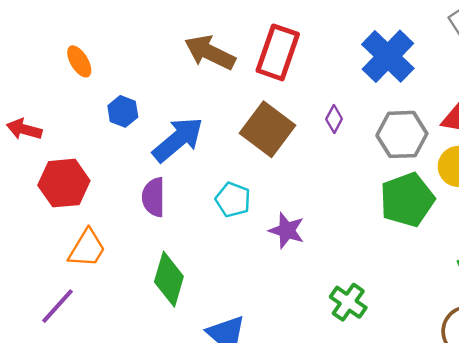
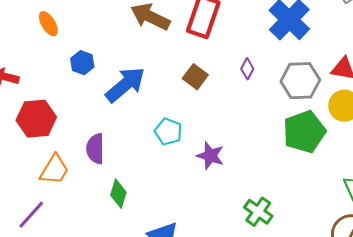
brown square: (267, 129) -> (195, 77), size x0.6
purple semicircle: (154, 197) -> (95, 149), moved
green diamond: (169, 279) -> (118, 194), size x0.7

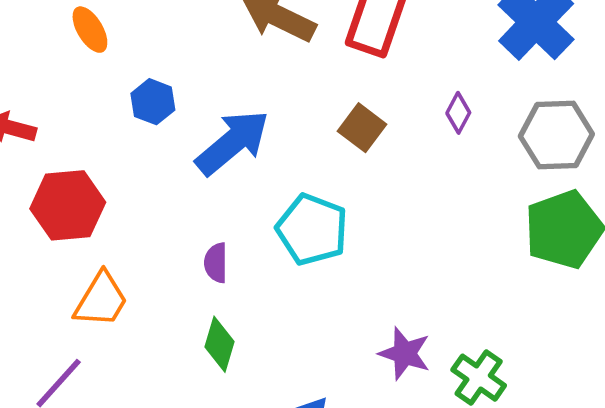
cyan pentagon: (168, 132) -> (312, 229), size x1.4
purple semicircle: (95, 149) -> (216, 263), moved, size x0.7
purple star: (210, 156) -> (405, 353), moved

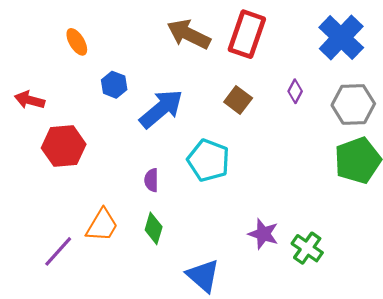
orange trapezoid: (101, 300) -> (102, 225), moved

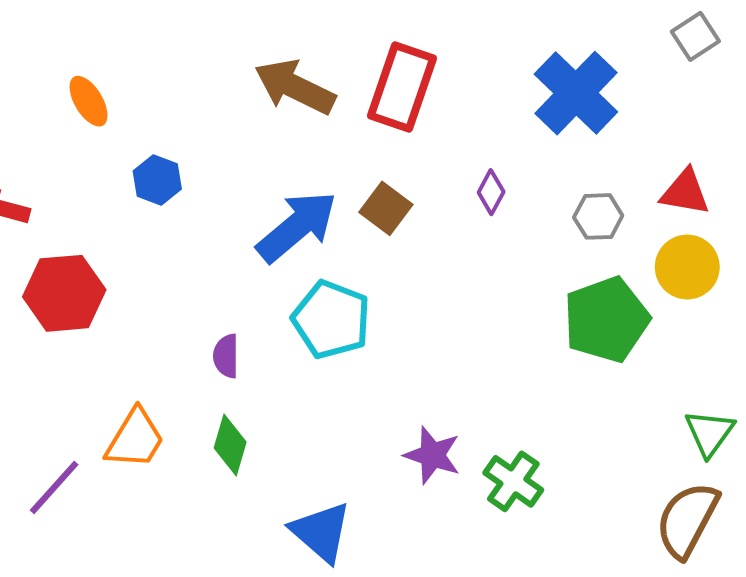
gray hexagon: (353, 104) -> (598, 216), size x0.6
blue arrow: (161, 109) -> (297, 227), moved

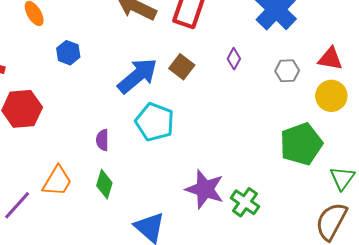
green pentagon: (606, 320) -> (301, 144), moved
purple star: (432, 455) -> (205, 189), size x1.4

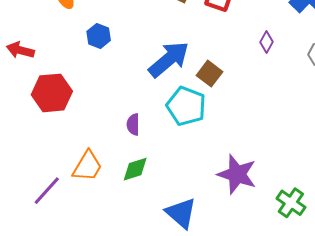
brown square: (182, 67) -> (210, 74), moved
green diamond: (104, 184) -> (135, 169), turned 56
green cross: (245, 202) -> (291, 203), moved

